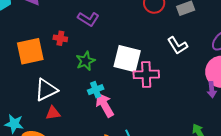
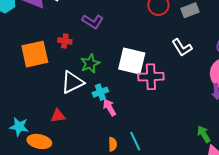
white triangle: (46, 90) -> (72, 82), moved
pink arrow: (105, 105) -> (109, 107), size x0.7

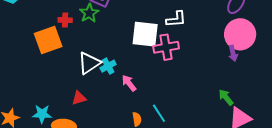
red cross: (65, 41) -> (65, 20), moved
white L-shape: (182, 48) -> (176, 19), moved, turned -55
green star: (90, 64) -> (89, 13), moved
cyan cross: (100, 92) -> (108, 66), moved

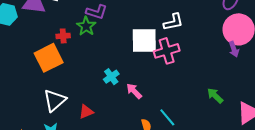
white triangle: (89, 63) -> (55, 100), moved
green arrow: (226, 97) -> (215, 96), moved

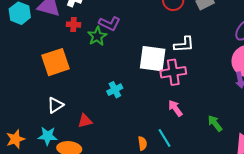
red cross: (63, 36) -> (73, 25), moved
pink arrow: (134, 91) -> (175, 108), moved
white triangle: (55, 100) -> (55, 105), size x0.7

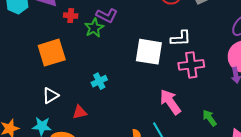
pink cross: (173, 72) -> (191, 65), moved
cyan cross: (115, 90) -> (99, 81), moved
pink arrow: (175, 108) -> (170, 102), size x1.5

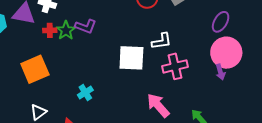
green star: (94, 28) -> (66, 30), moved

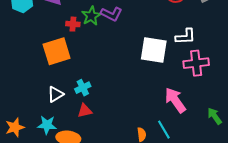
red cross: (50, 30) -> (73, 24), moved
cyan cross: (85, 92) -> (83, 88), moved

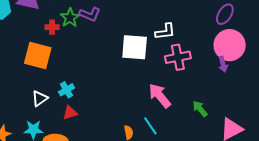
orange square: (57, 51) -> (38, 55), turned 36

